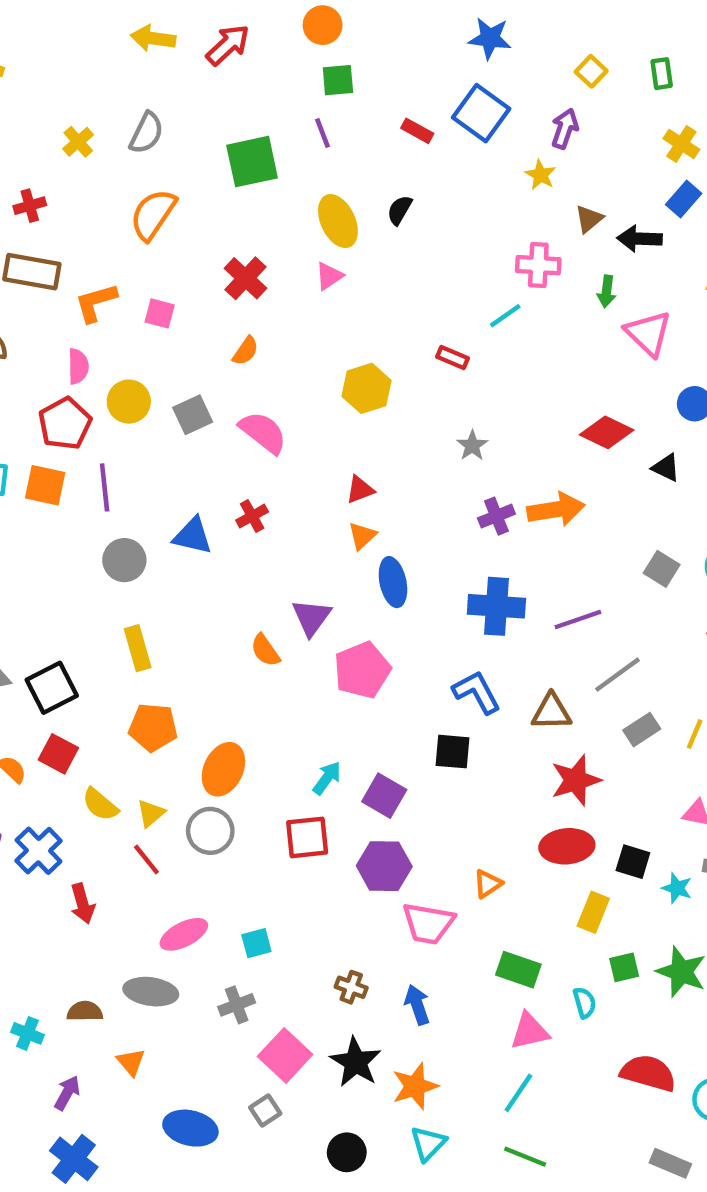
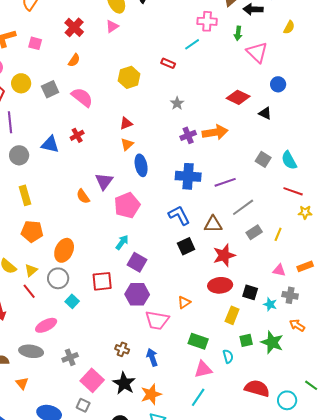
black square: (452, 752) -> (186, 246), moved, turned -30
cyan arrow: (327, 778) -> (122, 242), moved
cyan square: (256, 943) -> (72, 301), moved, turned -32
gray square: (265, 1110) -> (83, 405), turned -32

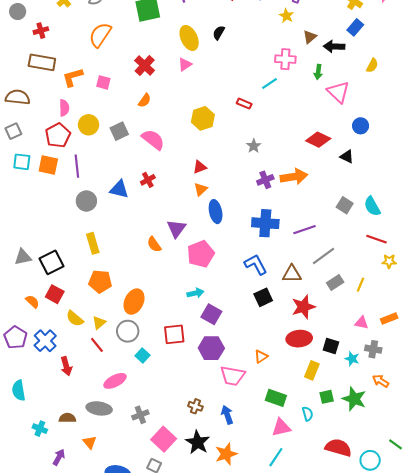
cyan arrow: (122, 242) -> (195, 293), turned 42

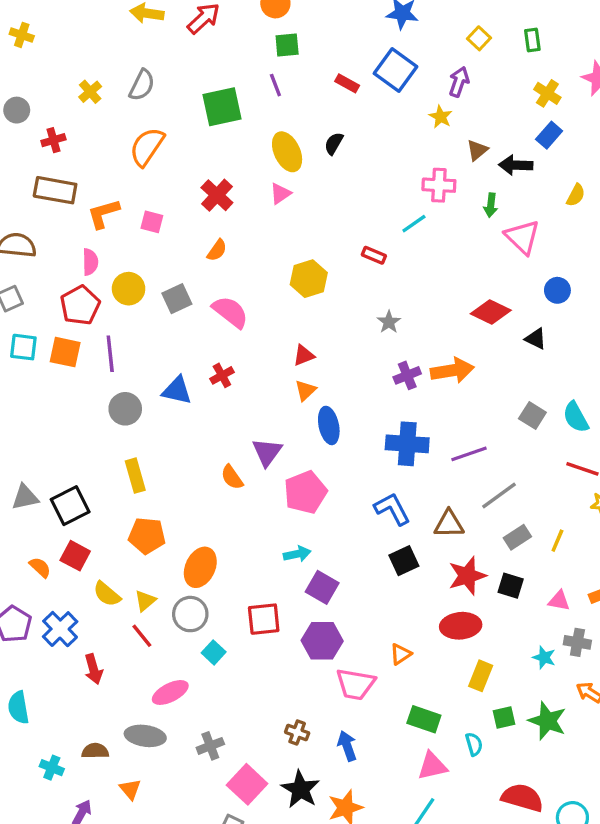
black square: (331, 346) -> (511, 586), moved

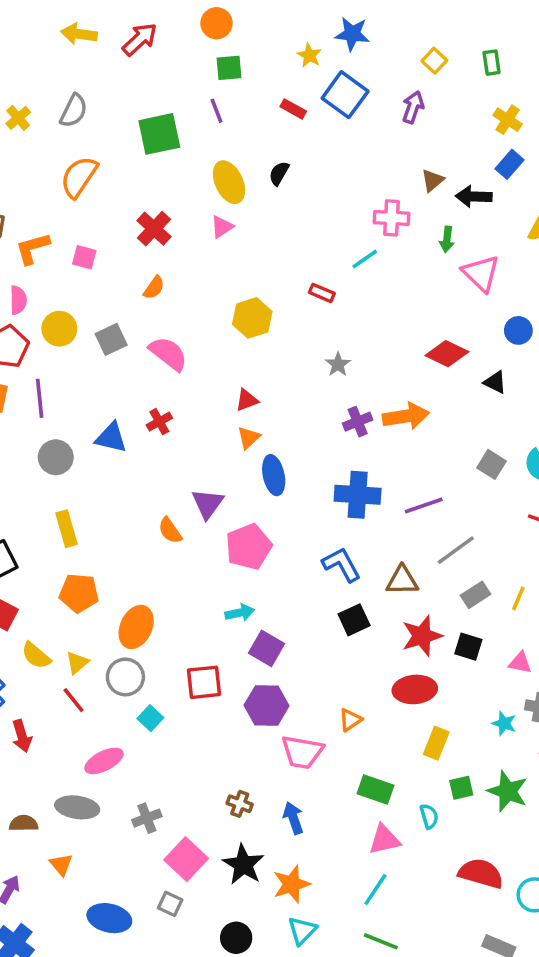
yellow star: (441, 117) -> (309, 55), moved

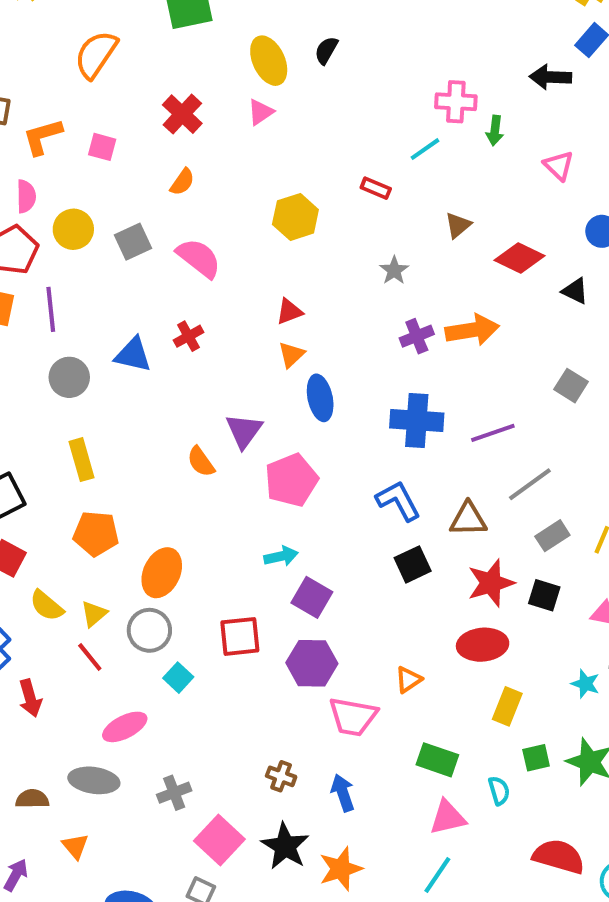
brown triangle: (433, 180) -> (458, 225), moved
green arrow: (447, 239) -> (495, 131), moved
pink triangle: (481, 273) -> (559, 165), size x0.7

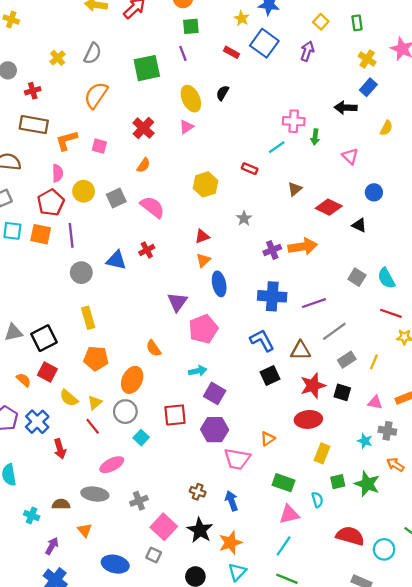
gray star: (394, 270) -> (244, 218), moved
orange semicircle: (201, 462) -> (154, 348), moved

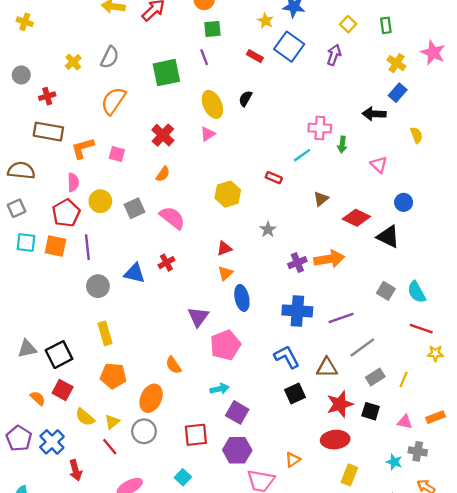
yellow semicircle: (386, 128) -> (417, 135), turned -49
black triangle: (359, 225) -> (388, 237), size x1.5
cyan square: (141, 438) -> (183, 477), moved

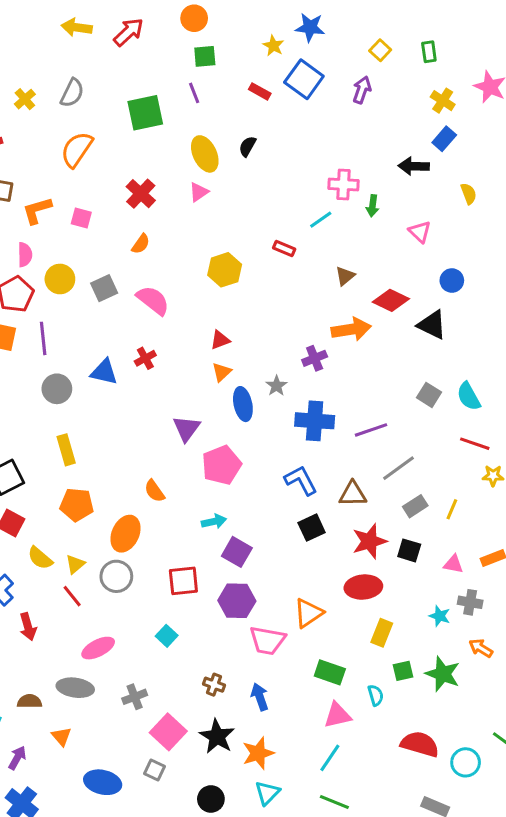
gray star: (268, 230) -> (276, 386), moved
orange arrow: (329, 259) -> (351, 329), moved
orange triangle: (293, 460) -> (308, 613), size x1.5

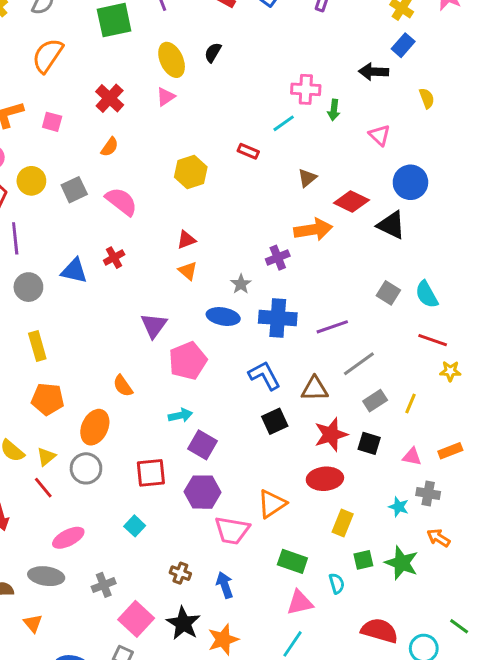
blue circle: (452, 281) -> (410, 182), size x1.5
orange triangle: (222, 372) -> (188, 271), turned -36
blue ellipse: (243, 404) -> (223, 317), moved, turned -68

